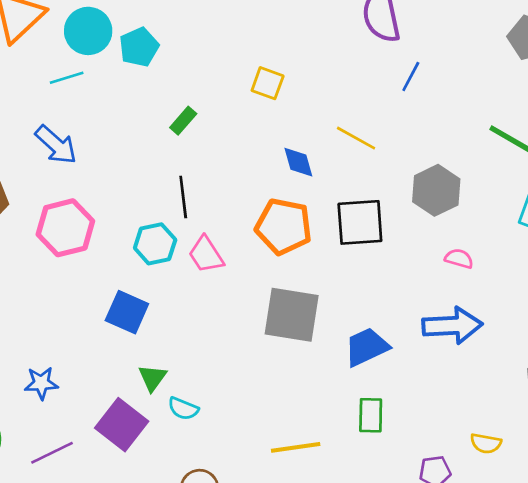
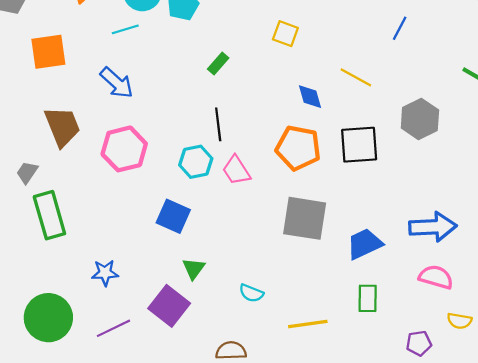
pink semicircle: (459, 259) -> (436, 277), moved, size x1.5
cyan semicircle: (183, 409) -> (251, 293), moved

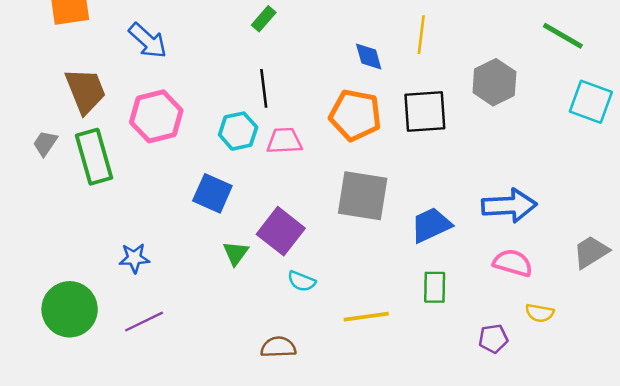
yellow line: (356, 77) -> (421, 35), turned 68
pink trapezoid: (236, 170) -> (284, 141), turned 120
green rectangle: (49, 215) -> (94, 157), moved
purple square: (169, 306) -> (281, 231), moved

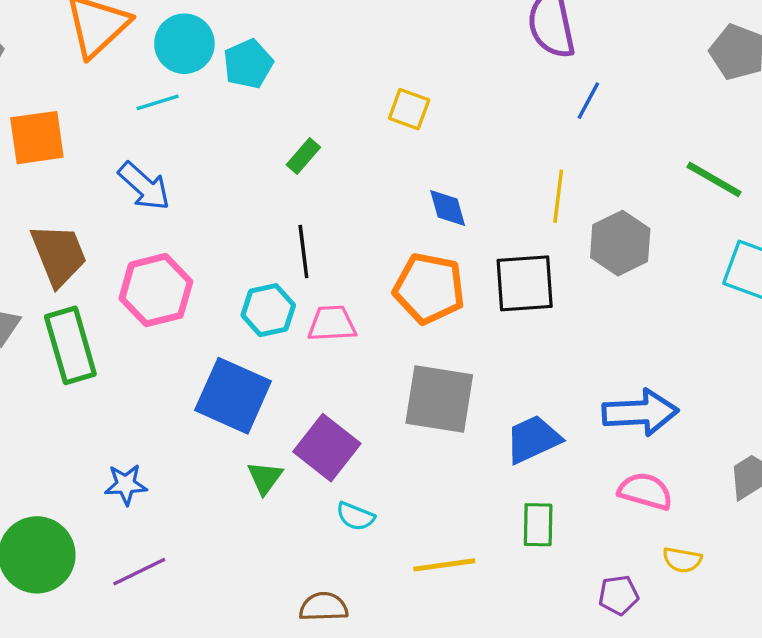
yellow line: (421, 35) -> (558, 196), moved
blue square: (212, 193) -> (233, 396), size x1.4

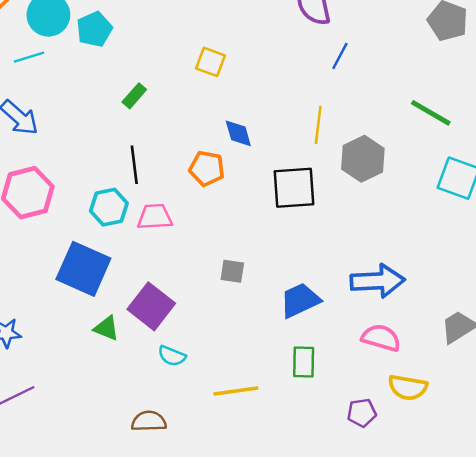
orange pentagon: (429, 288) -> (207, 168), moved, size x0.7
gray square: (439, 399) -> (232, 271), size x0.5
green triangle: (265, 478) -> (106, 328), turned -44
yellow semicircle: (682, 560) -> (408, 387), size x1.4

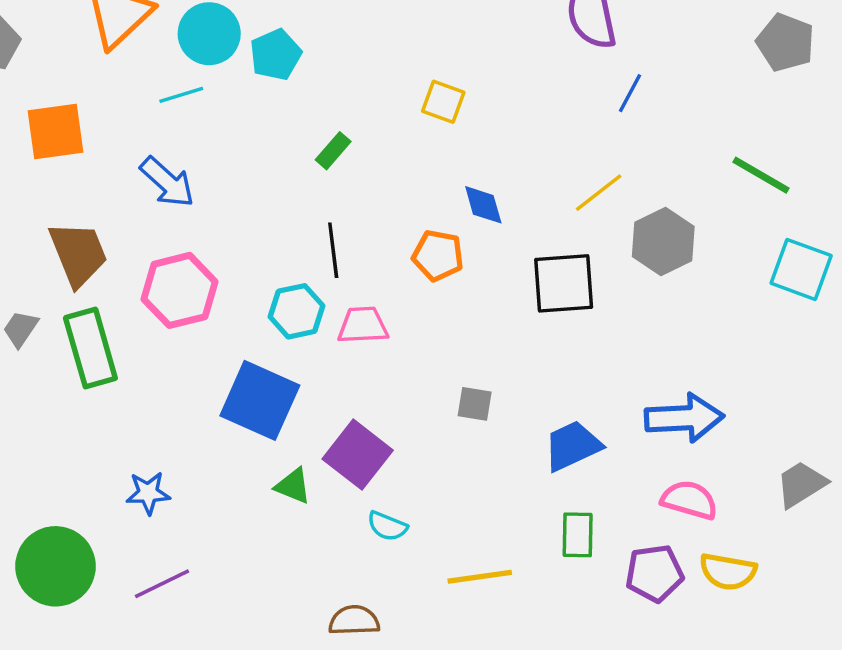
yellow line: (318, 125) -> (599, 193), turned 45
purple pentagon: (362, 413) -> (654, 573), moved, size x1.4

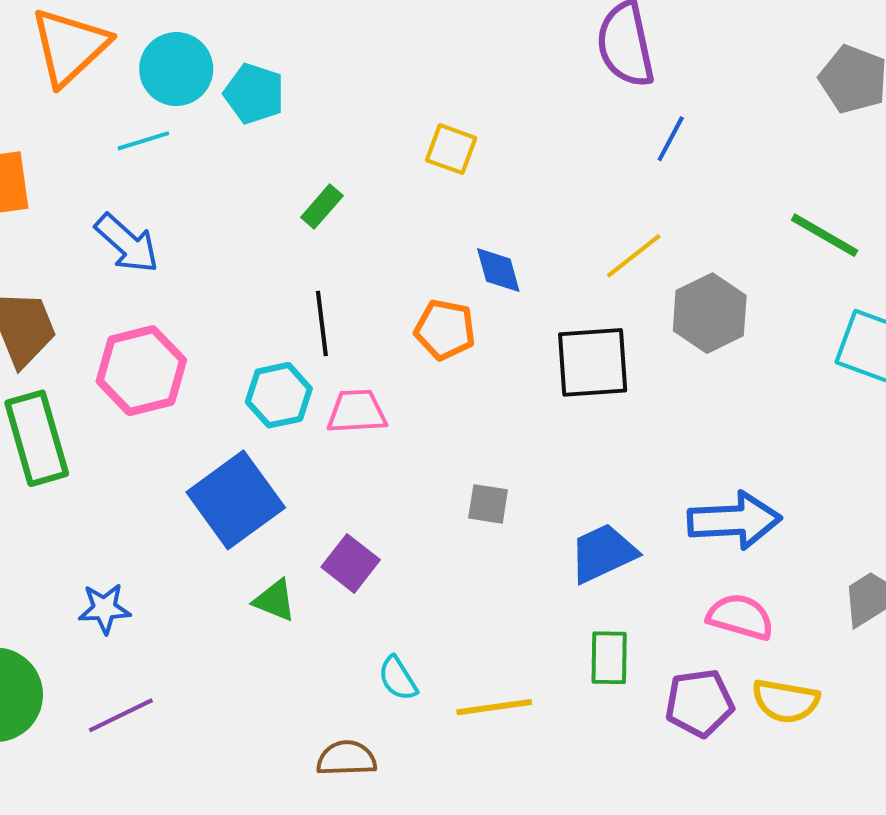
cyan pentagon: (276, 55) -> (254, 94), turned -30
blue square: (260, 400) -> (236, 500), turned 30
purple square: (358, 455) -> (351, 563), size x0.7
cyan semicircle: (387, 526) -> (398, 678), moved, turned 36

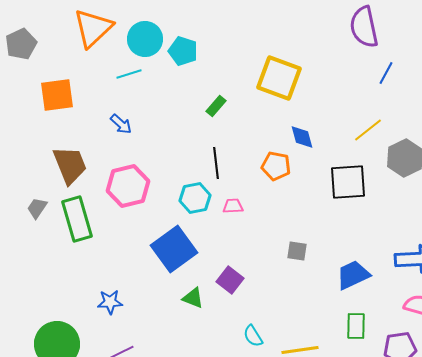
yellow square: (451, 149) -> (279, 78), size x1.8
blue arrow: (127, 243) -> (121, 124), size x0.7
pink trapezoid: (357, 412) -> (233, 206), size x0.7

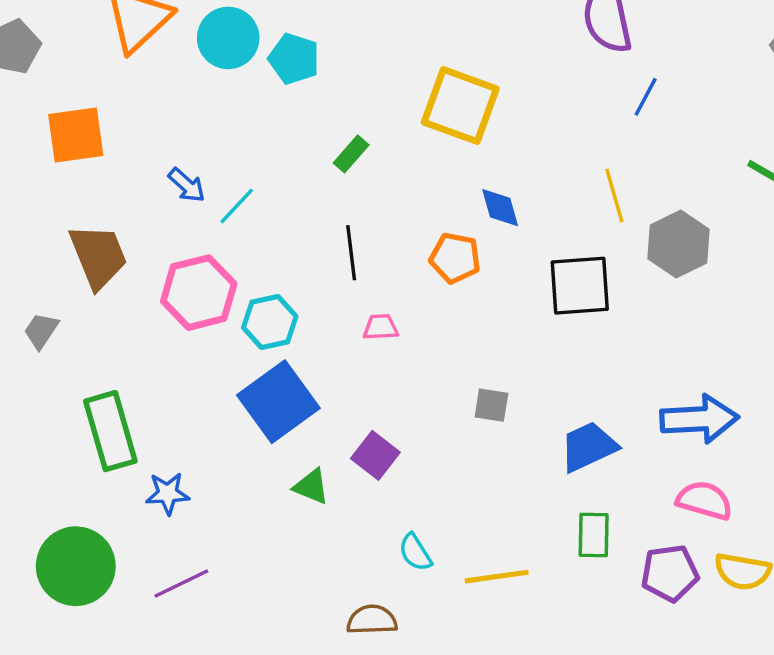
cyan line: (129, 74) -> (237, 206), moved, turned -30
yellow line: (368, 130) -> (614, 196), turned -68
cyan hexagon: (195, 198) -> (270, 322), moved
green rectangle: (77, 219) -> (110, 431), moved

